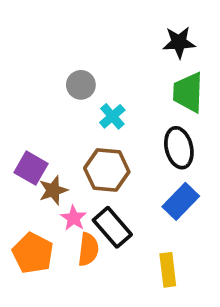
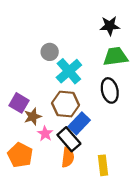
green trapezoid: (188, 92) -> (115, 56), turned 80
cyan cross: (112, 116) -> (69, 71), size x1.6
blue rectangle: (181, 201) -> (79, 123), moved
orange semicircle: (88, 249) -> (68, 157), moved

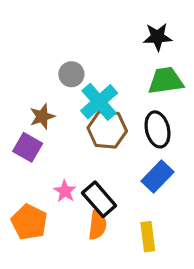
brown hexagon: (66, 104) -> (107, 129), moved
brown star: (33, 117) -> (42, 116), moved
blue rectangle: (79, 123) -> (157, 177), moved

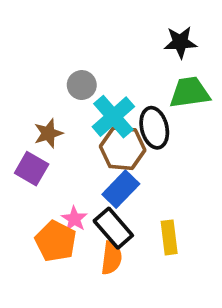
black ellipse: (157, 129) -> (154, 128), moved
blue rectangle: (157, 177) -> (121, 189), moved
orange pentagon: (29, 222) -> (56, 241), moved
yellow rectangle: (148, 237) -> (169, 237), moved

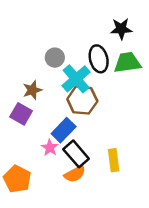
black ellipse: (154, 128) -> (99, 59), moved
blue rectangle: (121, 189) -> (64, 130), moved
orange pentagon: (56, 241) -> (17, 179), moved
orange semicircle: (111, 258) -> (75, 174), turned 55

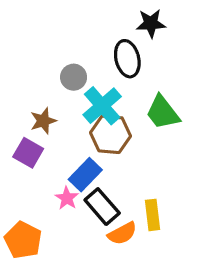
black star: (121, 29) -> (151, 23), moved
black ellipse: (99, 59) -> (127, 59), moved
green trapezoid: (127, 63) -> (163, 112), moved, turned -120
orange semicircle: (75, 174) -> (122, 233), moved

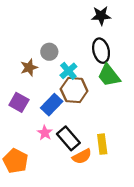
black ellipse: (127, 59) -> (101, 51), moved
cyan cross: (102, 106) -> (68, 71), size x0.7
brown star: (43, 121) -> (29, 67), moved
blue rectangle: (85, 175) -> (52, 105), moved

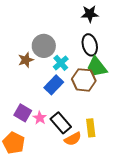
gray circle: (49, 52) -> (44, 46), size x1.5
brown hexagon: (74, 90) -> (84, 80), moved
purple square: (19, 102) -> (23, 113), moved
blue rectangle: (52, 105) -> (54, 85), moved

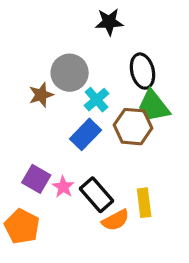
black star: (90, 14) -> (109, 22), moved

